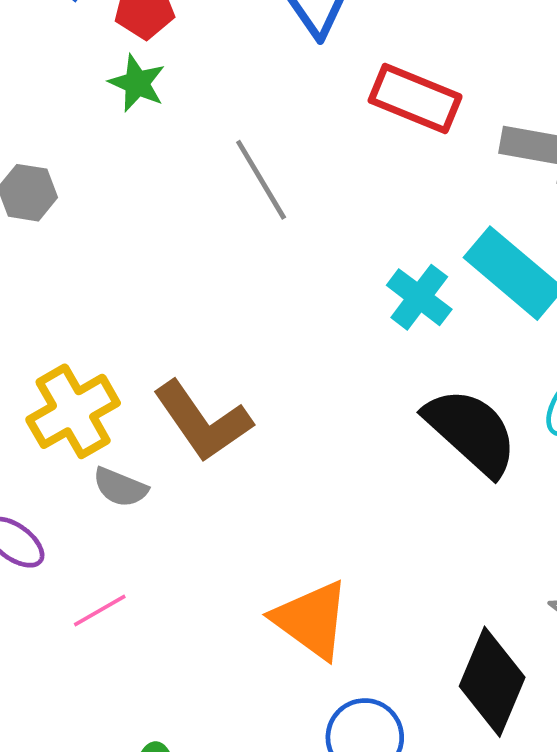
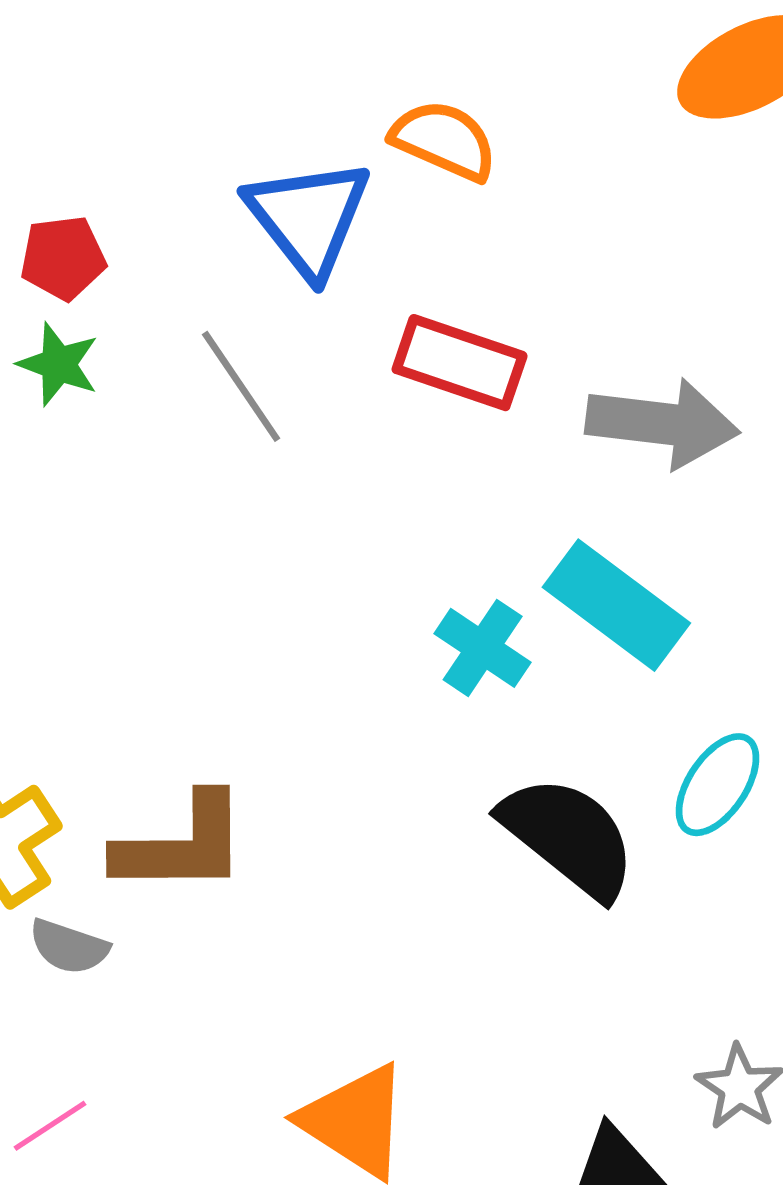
gray line: (261, 180) -> (241, 386), moved
brown L-shape: (203, 421) -> (181, 845), turned -52

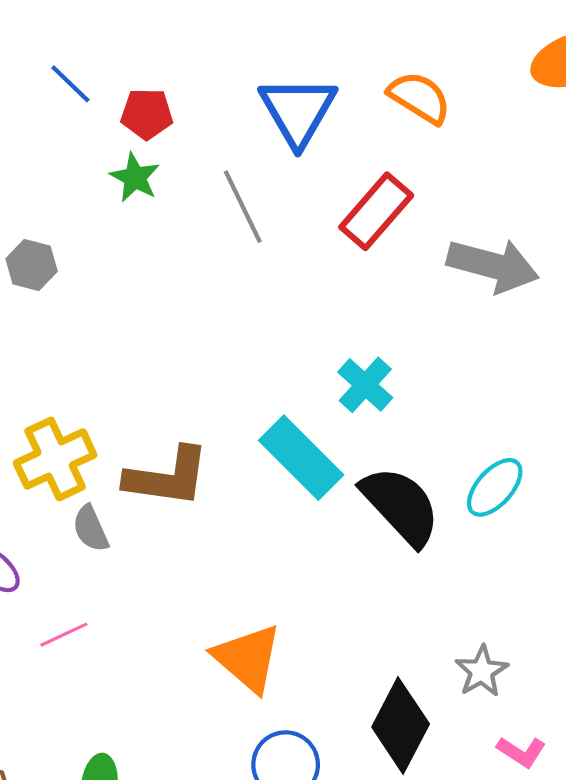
orange semicircle: (444, 140) -> (420, 98), moved
red rectangle: (460, 363) -> (376, 211), turned -76
cyan rectangle: (616, 605) -> (301, 458), moved
gray semicircle: (69, 947) -> (91, 529), turned 39

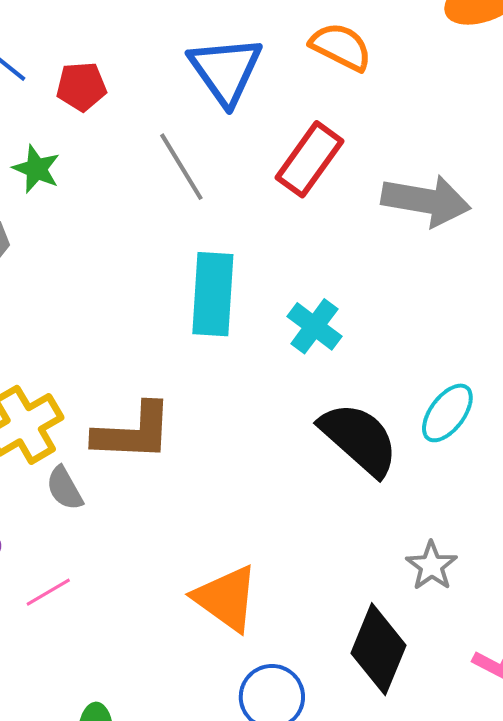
green star: (135, 178) -> (36, 169), moved
cyan rectangle: (301, 458) -> (213, 294), moved, turned 54
gray star: (482, 671) -> (432, 566), moved

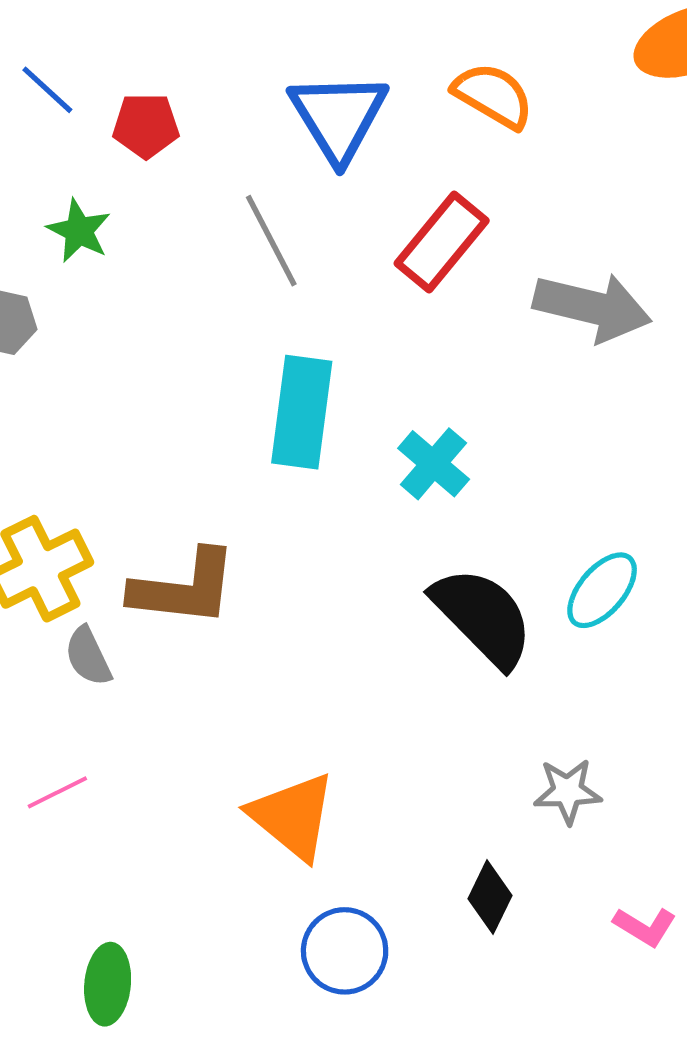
gray star: (432, 566) -> (568, 791), turned 30
black diamond: (379, 649) -> (490, 897), size x0.6

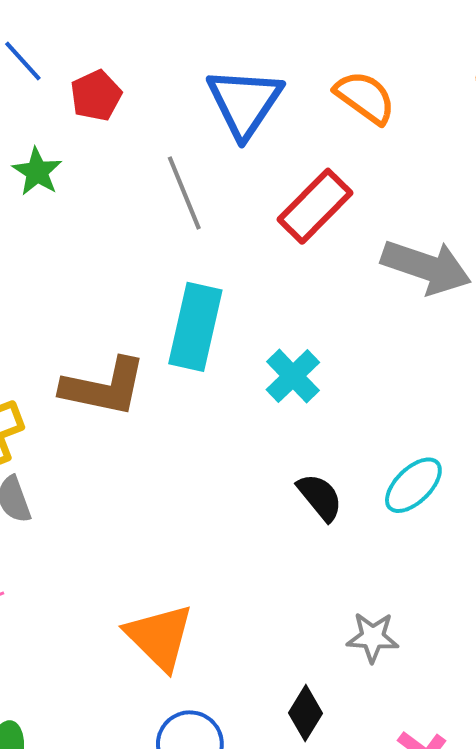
red pentagon: (146, 125) -> (96, 96), turned -30
brown L-shape: (184, 588) -> (104, 387), moved
black semicircle: (483, 617) -> (320, 497), size x0.6

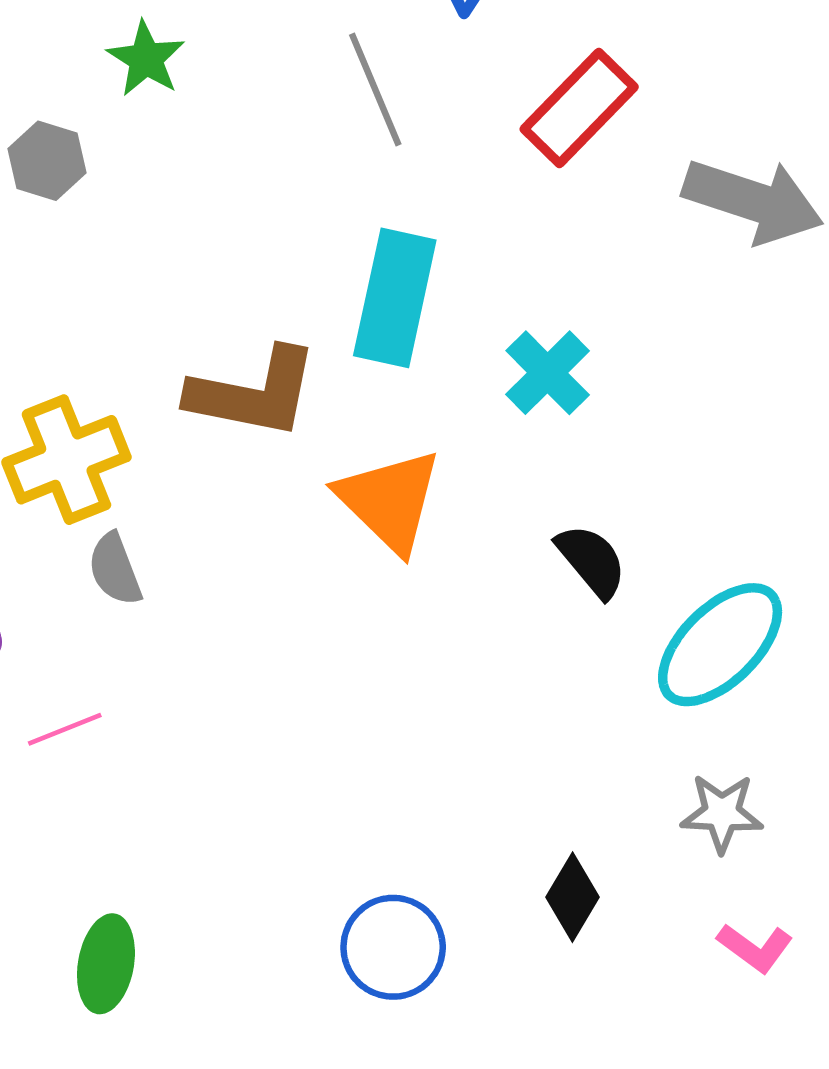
cyan ellipse: (413, 485) -> (720, 645), moved, size x1.4
orange triangle: (160, 637) -> (389, 501), moved
gray star: (373, 637) -> (722, 813), moved

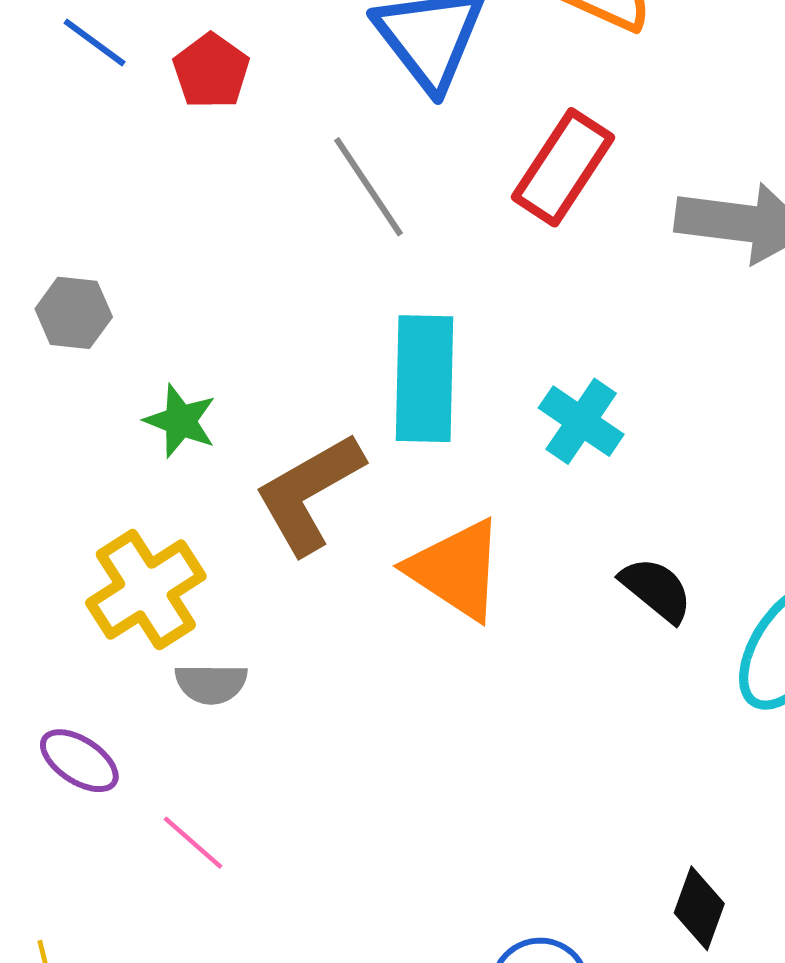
green star: (146, 59) -> (180, 421), moved
brown L-shape: (253, 393) -> (309, 493), turned 150
gray semicircle: (115, 569) -> (211, 684), turned -58
pink line: (65, 729) -> (193, 843), turned 74

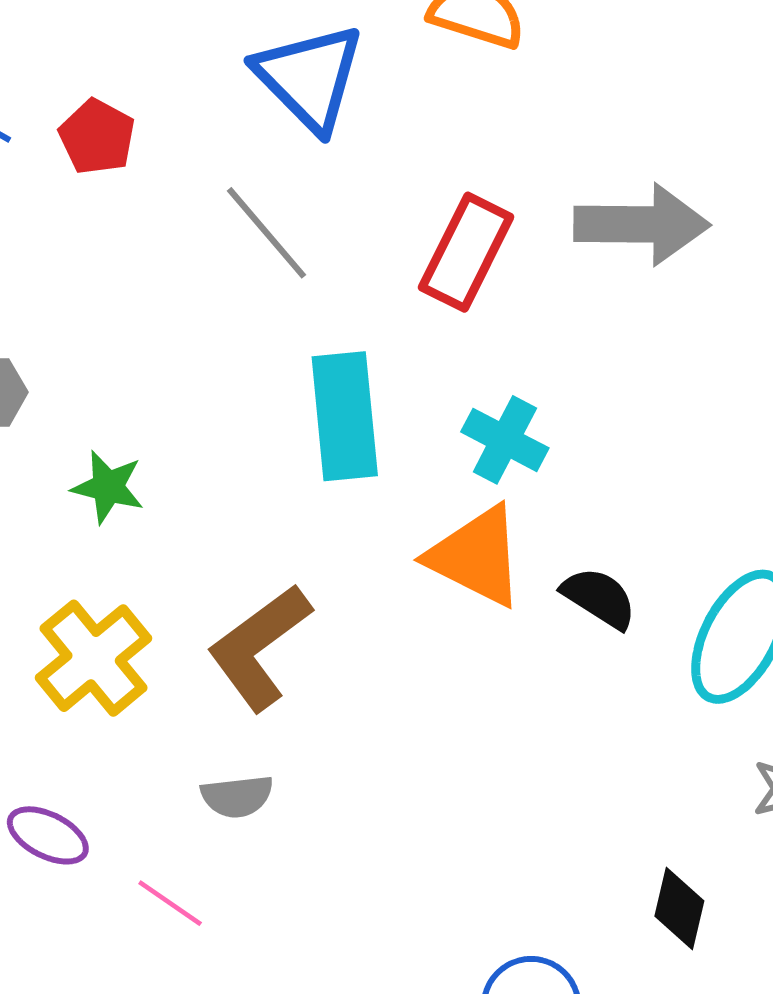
red rectangle: (563, 167) -> (466, 252), moved
brown L-shape: (309, 493) -> (259, 647), moved
orange triangle: (456, 570) -> (476, 556), moved
gray semicircle: (211, 684) -> (237, 796), moved

